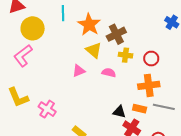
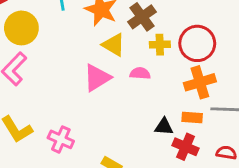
red circle: (151, 59) -> (197, 43), size x1.6
pink triangle: (79, 71) -> (97, 78), size x1.5

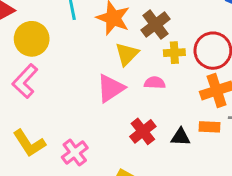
yellow triangle: (114, 45) -> (127, 54), turned 45
pink cross: (61, 139) -> (75, 153), turned 30
red cross: (186, 147) -> (143, 131), moved, turned 30

